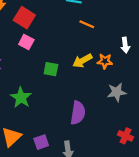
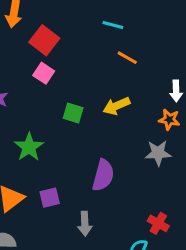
orange star: (105, 61) -> (169, 120), moved
red cross: (126, 136) -> (158, 223), moved
purple square: (41, 142) -> (50, 198), moved

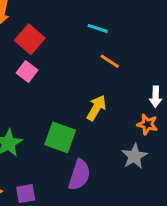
yellow arrow: (116, 106) -> (96, 108), turned 140
green square: (73, 113) -> (60, 137), moved, size x1.5
gray star: (158, 153) -> (134, 156), turned -30

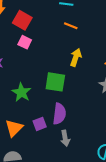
orange line: (110, 61) -> (71, 26), moved
purple semicircle: (79, 175) -> (59, 114), moved

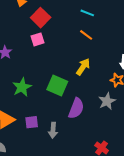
pink square: (25, 42) -> (37, 39), turned 32
purple semicircle: (59, 114) -> (76, 108), moved
gray arrow: (65, 138) -> (53, 130), moved

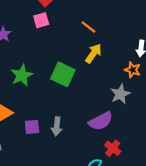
orange line: (86, 35) -> (88, 27), moved
purple semicircle: (76, 108) -> (101, 121), moved, turned 40
purple square: (32, 122) -> (32, 127), moved

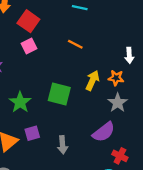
yellow arrow: (94, 53) -> (92, 81), moved
orange star: (133, 70) -> (116, 78), moved
purple square: (32, 127) -> (32, 133), moved

